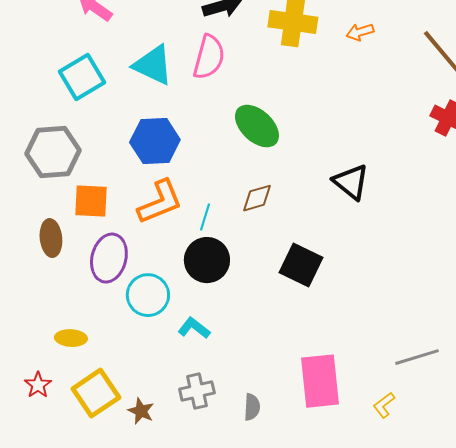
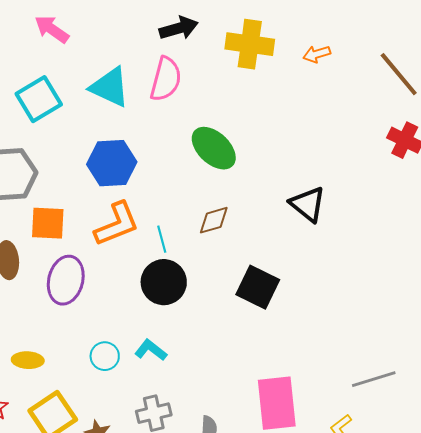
cyan line: (205, 217) -> (162, 239), turned -32
cyan circle: (148, 295) -> (105, 356), moved, size x0.7

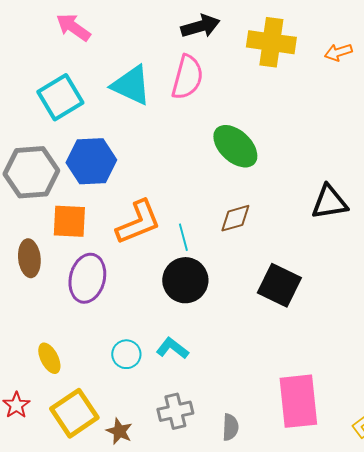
blue hexagon: (112, 163) -> (91, 161), moved
black triangle: (308, 204) -> (329, 202), turned -48
yellow ellipse: (28, 360) -> (49, 358), turned 60

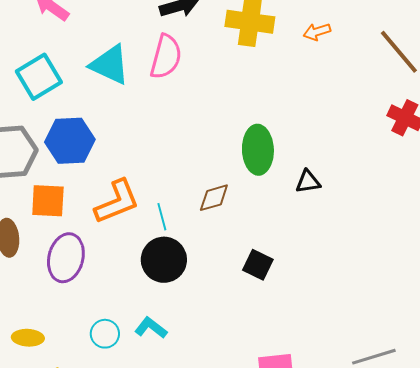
green ellipse: (235, 146) -> (258, 150), moved, turned 45
black triangle: (329, 202) -> (308, 182), size x0.7
black square: (279, 285) -> (258, 265), size x0.7
yellow ellipse: (49, 358) -> (28, 338), turned -60

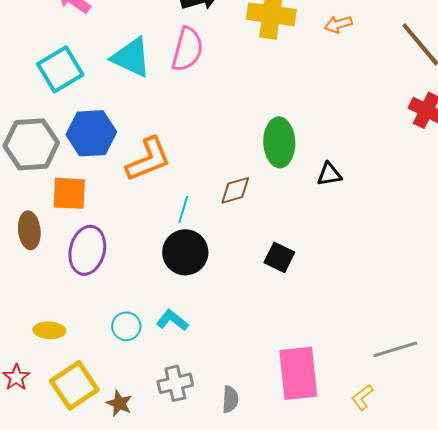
orange L-shape: (117, 202) -> (148, 159), moved
cyan line: (162, 217) -> (183, 209), turned 32

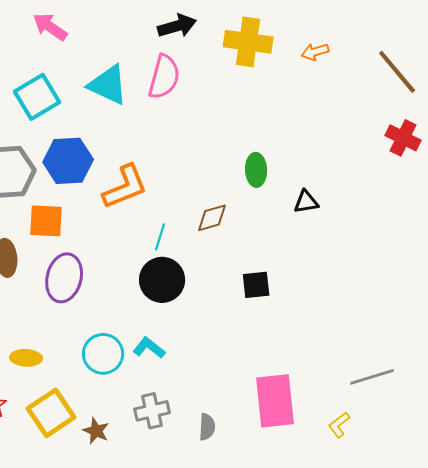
green ellipse: (279, 142) -> (256, 170), size x0.7
black square: (279, 257) -> (256, 285), turned -32
cyan circle: (126, 326) -> (103, 354), size x1.4

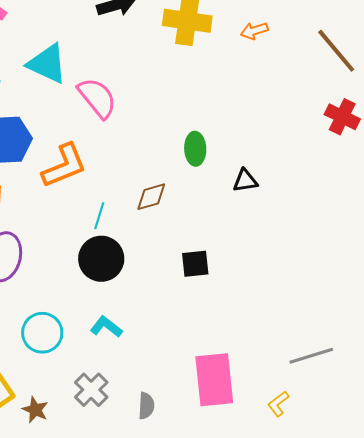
pink semicircle: (164, 77) -> (97, 98), moved, turned -54
cyan L-shape: (149, 348) -> (106, 327), moved
gray cross: (152, 411) -> (91, 390), turned -32

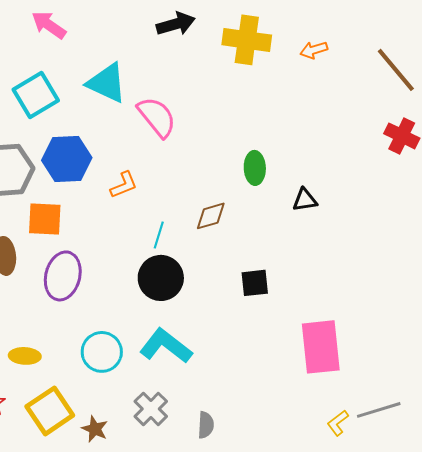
orange L-shape: (64, 166) -> (124, 185), size x0.6
cyan L-shape: (106, 327) -> (166, 346), size x1.6
gray line: (311, 356) -> (379, 410), moved
pink rectangle: (214, 380) -> (321, 347), moved

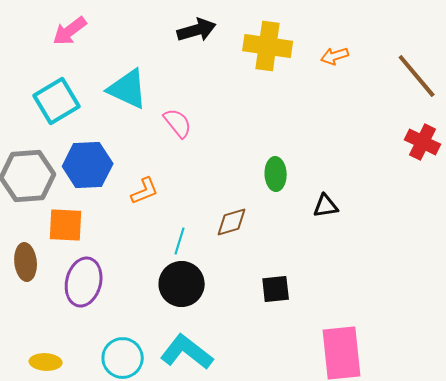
pink arrow: (49, 25) -> (70, 31), turned -72
pink semicircle: (157, 117) -> (178, 123), size x0.7

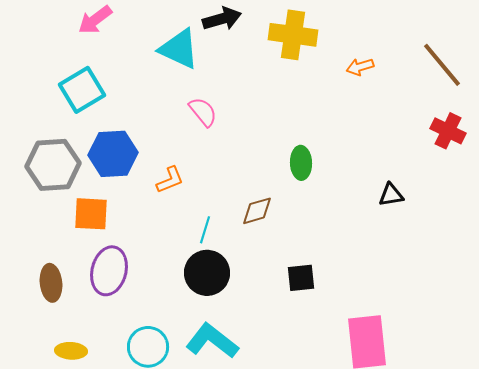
orange arrow: (335, 56) -> (360, 67), moved
cyan triangle: (128, 89) -> (179, 49), moved
black triangle: (326, 206) -> (391, 195), moved
brown ellipse: (26, 262) -> (51, 283), moved

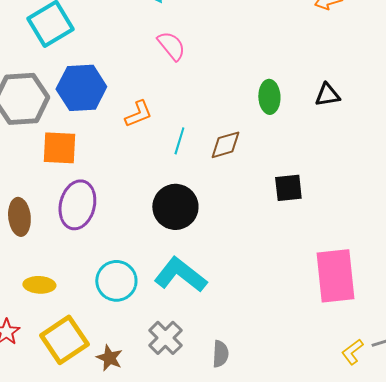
black triangle: (391, 195) -> (327, 95), moved
cyan line: (205, 230) -> (179, 141), moved
black square: (301, 278) -> (288, 188), moved

